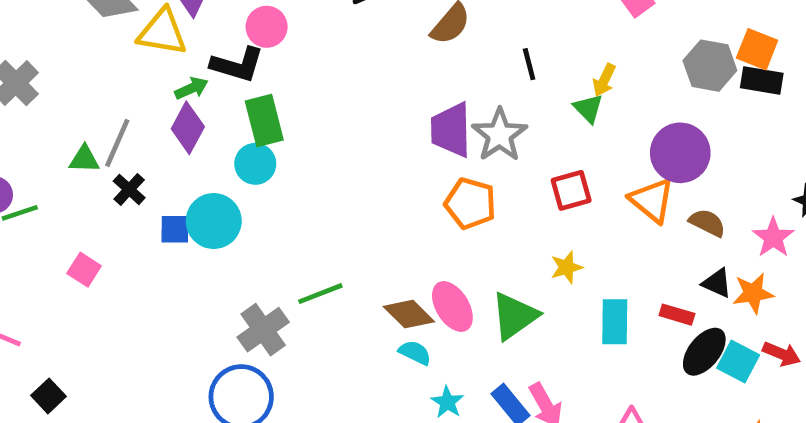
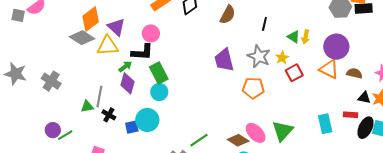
black line: (529, 64) -> (264, 24), turned 40
yellow arrow: (604, 80) -> (306, 37), moved
purple trapezoid: (451, 130) -> (224, 60), moved
yellow star: (567, 267) -> (282, 58), moved

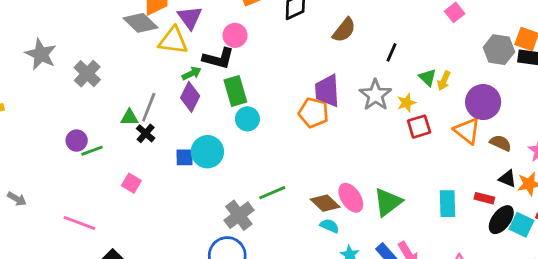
orange pentagon: (253, 88) -> (314, 113), moved
cyan circle: (159, 92) -> (247, 119), moved
black cross: (109, 115) -> (146, 133), moved

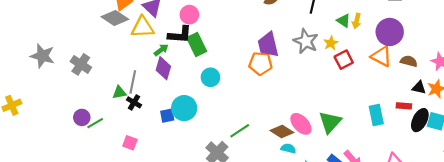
green rectangle: (235, 91) -> (197, 45), moved

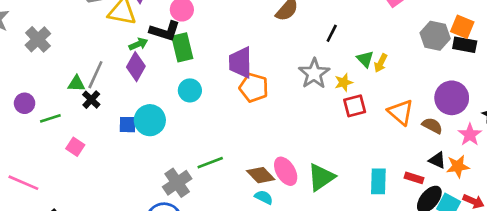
purple circle: (390, 32) -> (452, 98), moved
purple trapezoid: (268, 45) -> (240, 62), moved
green line: (95, 123) -> (50, 118), moved

